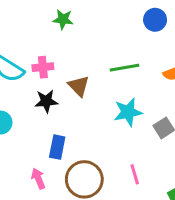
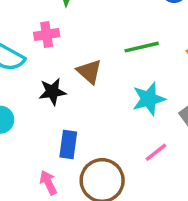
pink cross: (43, 67) -> (47, 35), moved
pink line: (135, 174) -> (156, 152), moved, turned 72

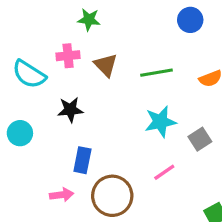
brown triangle: (89, 72) -> (106, 65), moved
pink arrow: (48, 183) -> (62, 195), turned 105

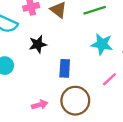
cyan star: (160, 122) -> (102, 44), turned 30
blue rectangle: (82, 160) -> (65, 68), moved

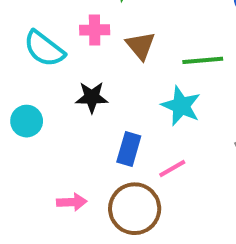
cyan star: (102, 44) -> (181, 106), moved
pink line: (109, 79) -> (172, 169), moved

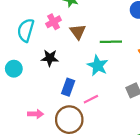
pink cross: (95, 30) -> (54, 22), turned -32
cyan semicircle: (44, 49) -> (26, 30), turned 65

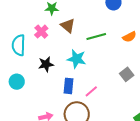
brown triangle: (78, 32) -> (68, 26), moved
cyan star: (98, 66) -> (77, 59), moved

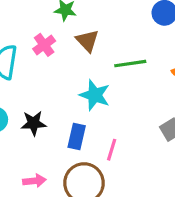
black star: (46, 64) -> (34, 123), moved
pink line: (91, 91) -> (112, 150), turned -40

